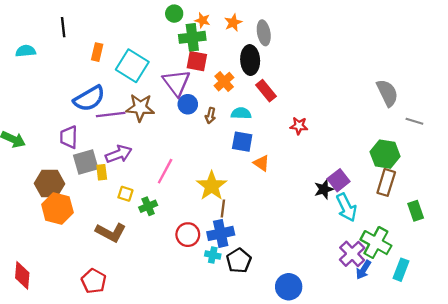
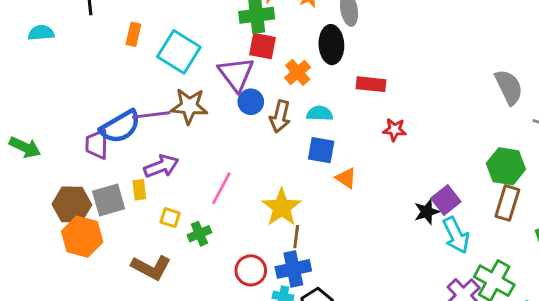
red rectangle: (266, 91) -> (371, 84), moved, turned -45
blue semicircle: (89, 99) -> (120, 127), moved
brown arrow: (210, 116) -> (280, 116), size x1.5
gray square: (86, 162) -> (109, 200), moved

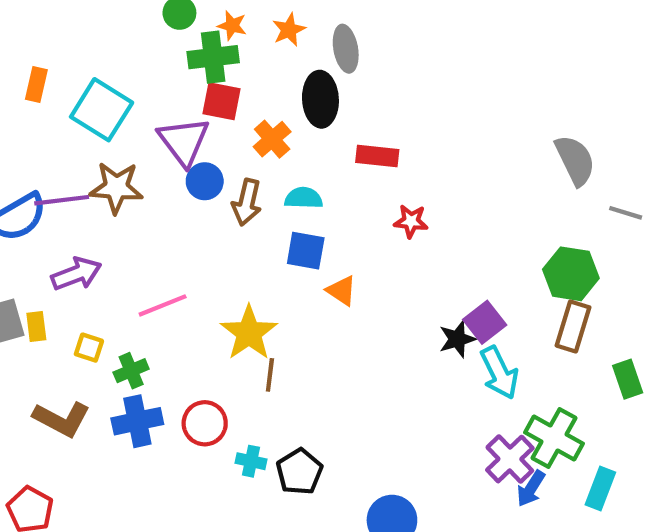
pink line: (221, 188) -> (163, 305), turned 40
yellow rectangle: (139, 190) -> (36, 326), moved
blue cross: (293, 269) -> (137, 421), moved

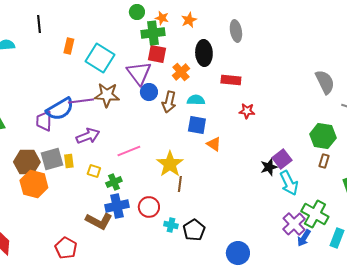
gray ellipse: (346, 49) -> (236, 31), moved
brown rectangle: (573, 326) -> (324, 161), size x0.6
brown L-shape: (62, 419) -> (99, 221), moved

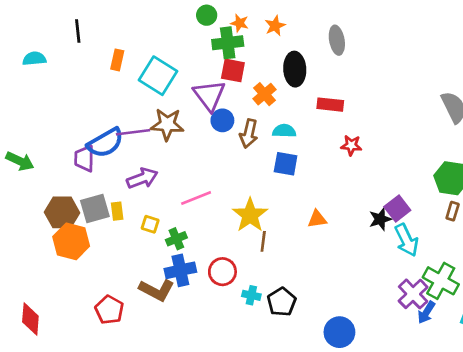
orange triangle: (214, 144) -> (317, 219), moved, turned -42
red pentagon: (66, 248) -> (109, 310), moved

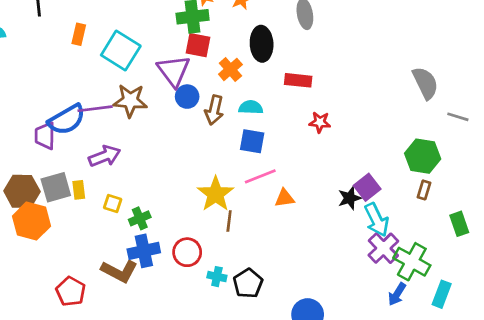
pink line: (196, 198) -> (260, 176), moved
purple cross: (413, 294) -> (383, 248), moved

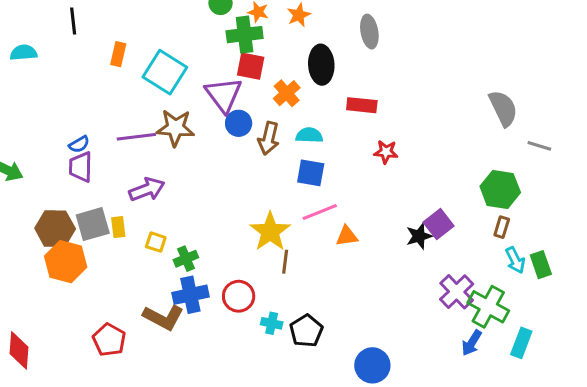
blue semicircle: (67, 120) -> (79, 144), moved, size x0.5
cyan arrow: (377, 220) -> (515, 260), moved, size x0.7

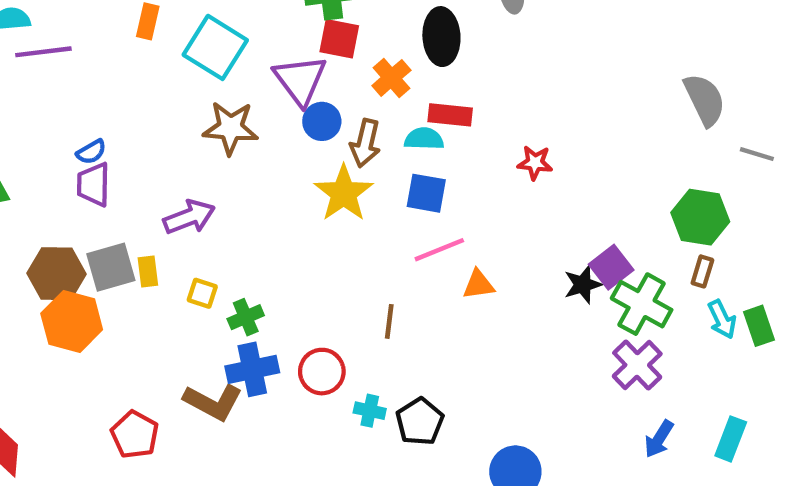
red rectangle: (362, 105) -> (450, 115), moved
purple line: (136, 137) -> (43, 52), moved
yellow star: (270, 232) -> (344, 193), moved
green cross: (488, 307) -> (642, 304), moved

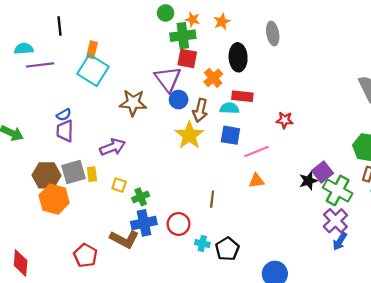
cyan square: (215, 47) -> (93, 70), moved
pink line: (439, 250) -> (256, 151), moved
blue arrow: (659, 439) -> (340, 241), moved

